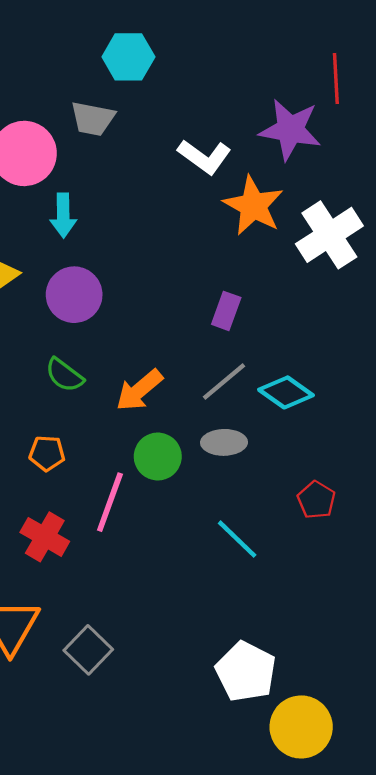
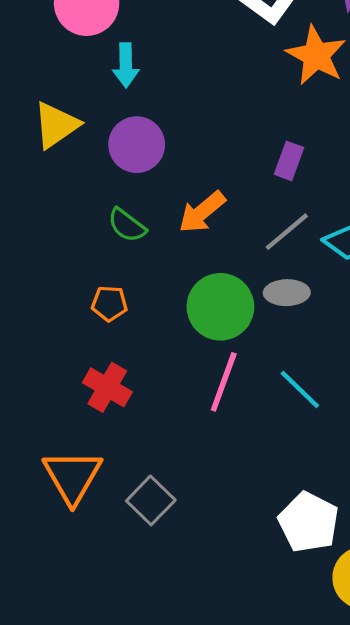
orange arrow: (139, 390) -> (202, 212), moved
green circle: (158, 457) -> (220, 307), size x1.4
pink line: (110, 502) -> (224, 382), moved

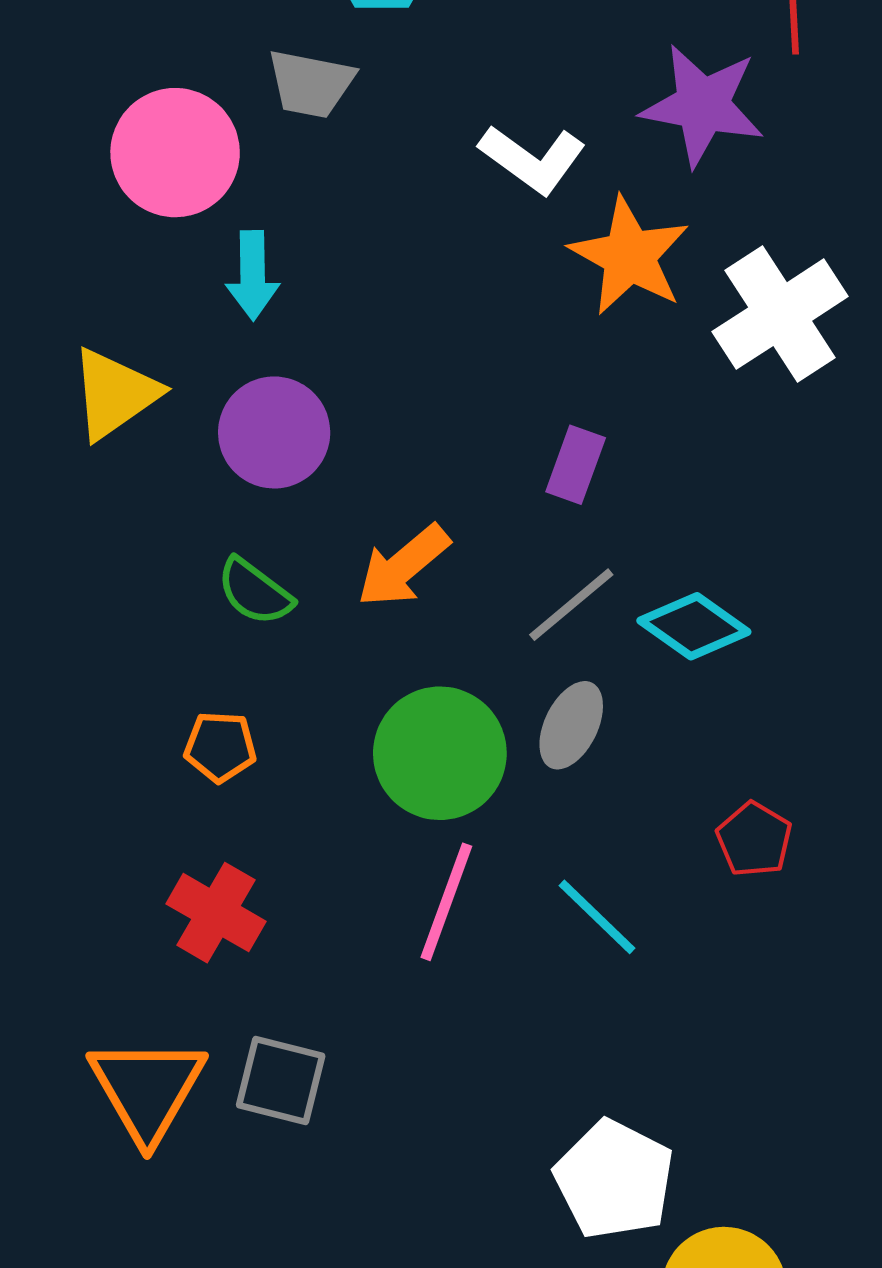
gray ellipse: (287, 293) -> (571, 725), turned -63
gray square: (151, 500) -> (281, 1080), moved, turned -30

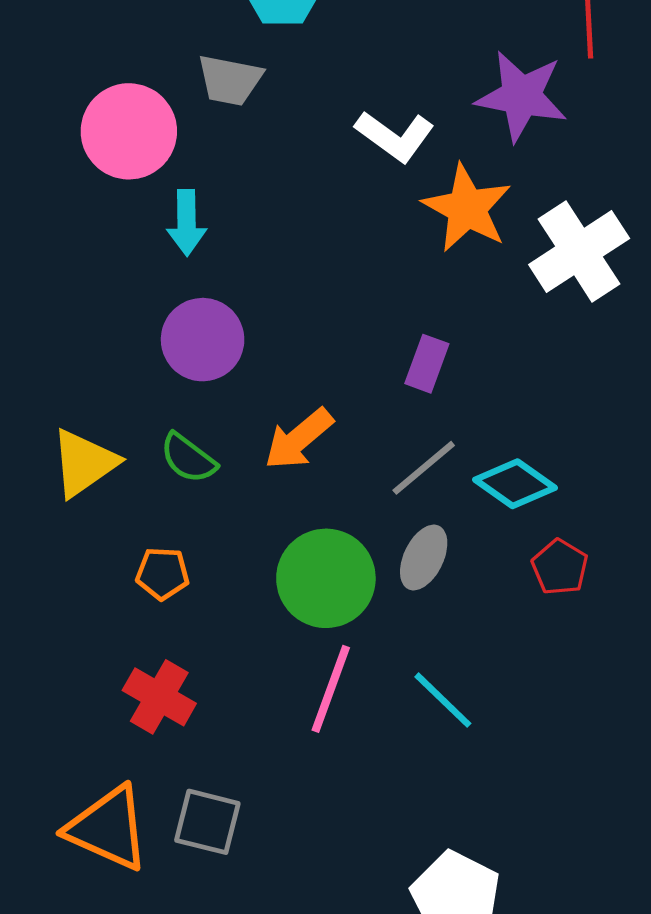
yellow triangle: (115, 394) -> (84, 463), moved
red pentagon: (754, 839) -> (560, 567), moved
orange triangle: (147, 1089) -> (108, 828), turned -36

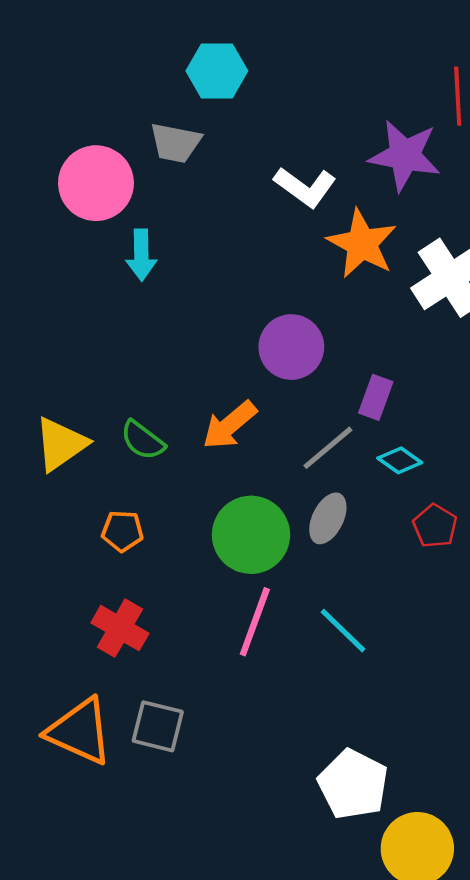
purple circle: (203, 340) -> (291, 347), moved
purple rectangle: (427, 364) -> (376, 397), moved
cyan diamond: (515, 484) -> (400, 460), size x0.7

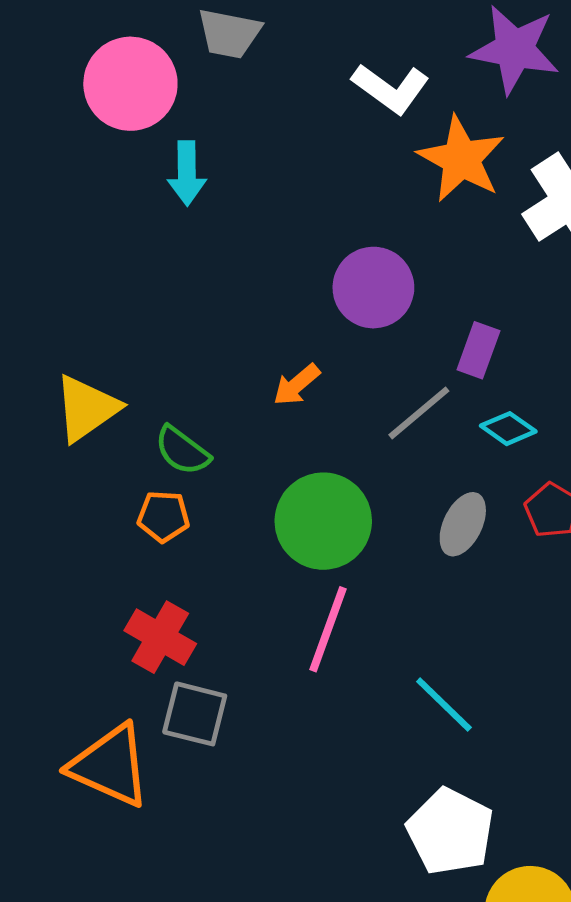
orange arrow: (230, 425) -> (297, 385), size x0.7
green semicircle: (143, 440) -> (182, 451), moved
gray ellipse: (328, 518) -> (463, 524), moved
cyan line: (343, 631) -> (444, 705), moved
gray square: (158, 726) -> (195, 714), moved

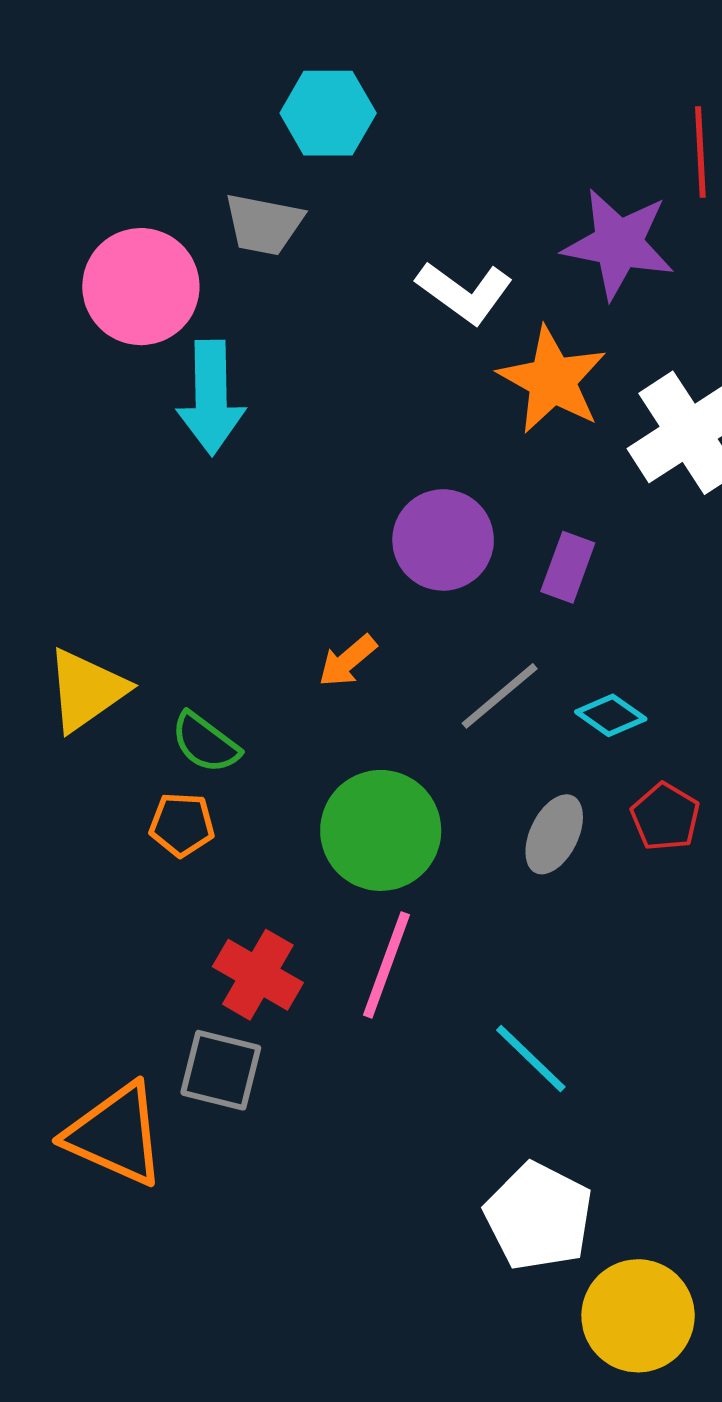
cyan arrow: (187, 173) -> (211, 398), size x1.4
purple rectangle: (478, 350) -> (568, 567), moved
red cross: (160, 637) -> (258, 975), moved

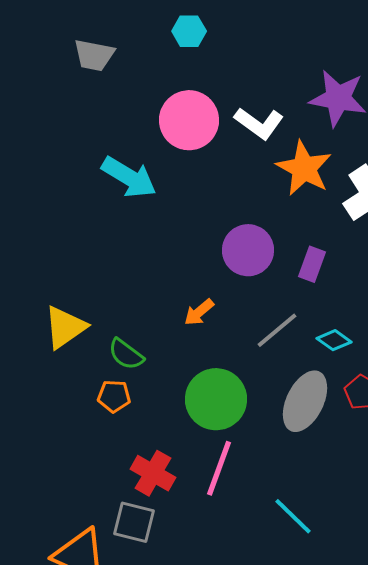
cyan hexagon: (328, 113) -> (189, 31), size x0.7
gray trapezoid: (264, 224) -> (94, 55), moved
pink circle: (141, 287) -> (189, 120), moved
cyan arrow: (211, 398) -> (129, 177), turned -58
gray ellipse: (554, 834) -> (305, 401), size x1.5

